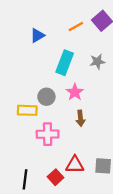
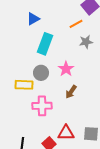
orange line: (76, 26) -> (76, 24), moved
cyan rectangle: (65, 63) -> (45, 44), moved
brown arrow: (80, 118) -> (71, 92), turned 40

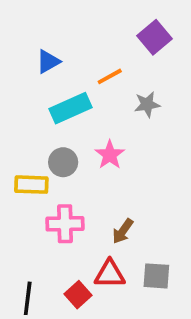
orange line: (76, 24) -> (110, 76), moved
cyan rectangle: (45, 44) -> (71, 108), turned 45
brown arrow: (71, 92) -> (123, 231), moved

